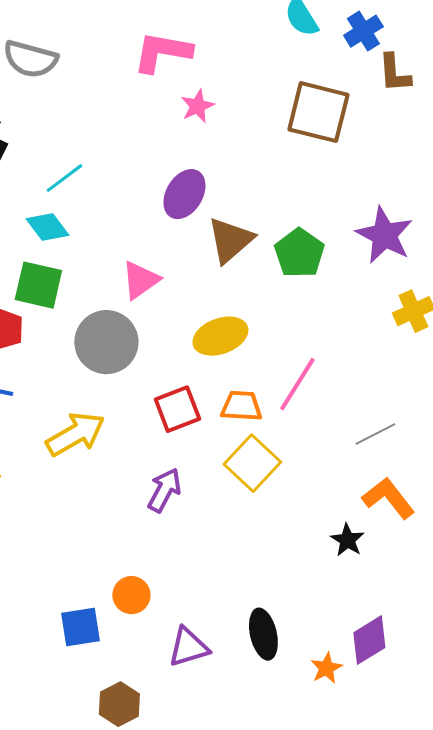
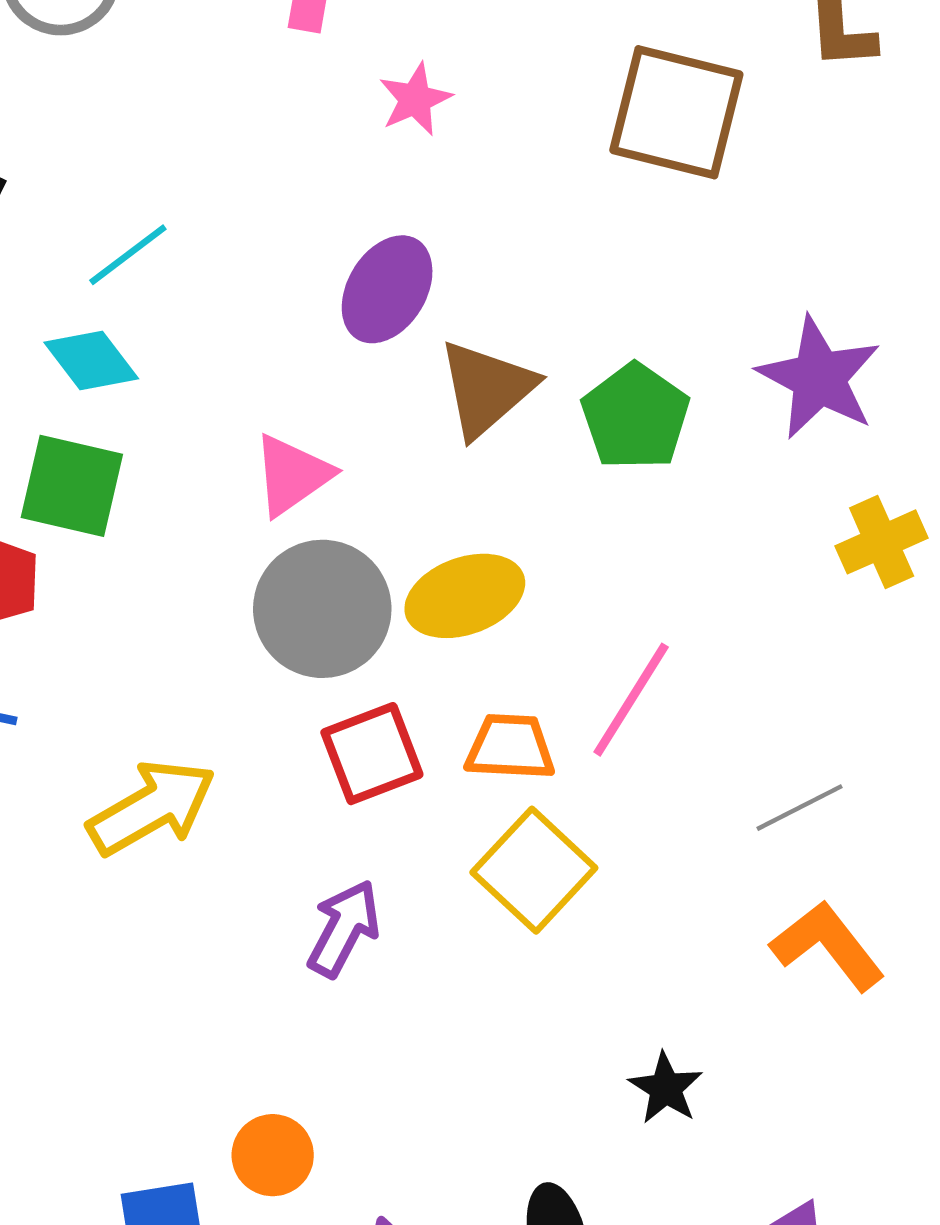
gray circle: (106, 342) -> (322, 609), moved
black star: (347, 540) -> (666, 1088), moved

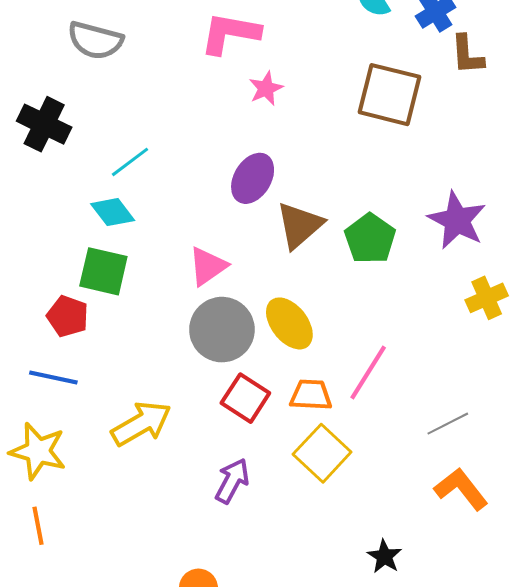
yellow ellipse: (465, 596) -> (289, 323), turned 72
red square: (372, 754) -> (245, 398), turned -36

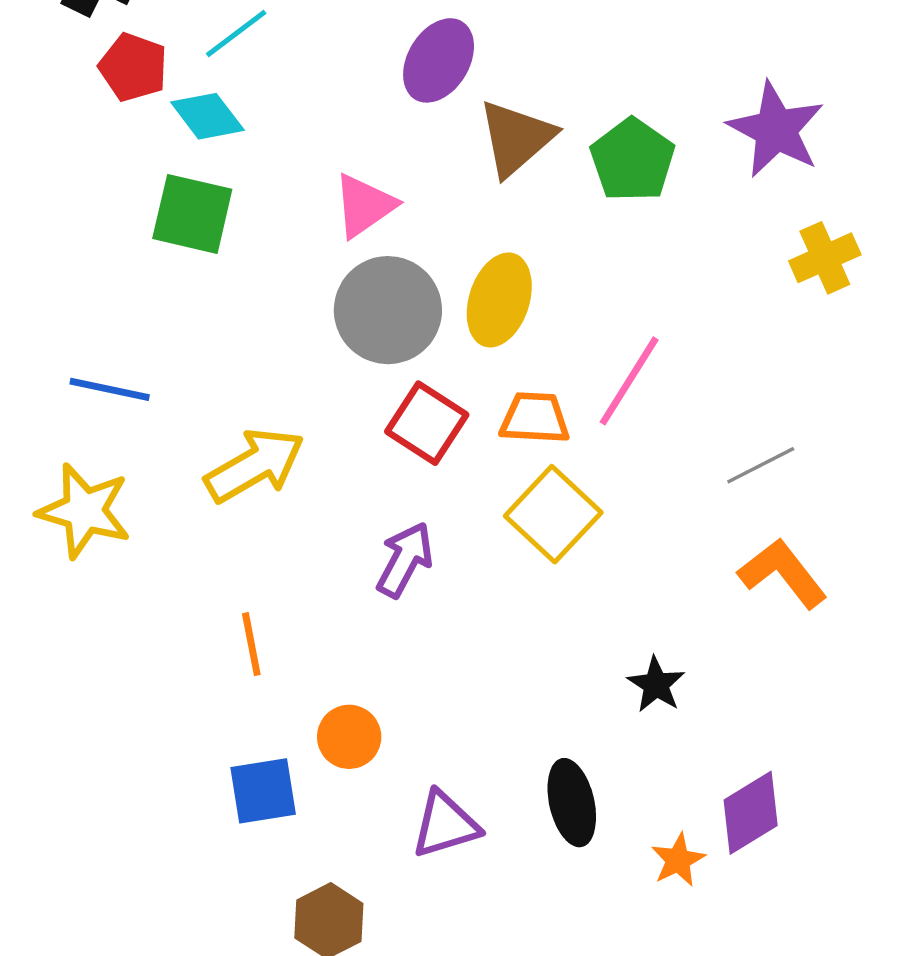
red pentagon: (68, 316) -> (133, 67), moved
yellow ellipse: (289, 323) -> (499, 300), turned 56
orange line: (38, 526) -> (251, 644), moved

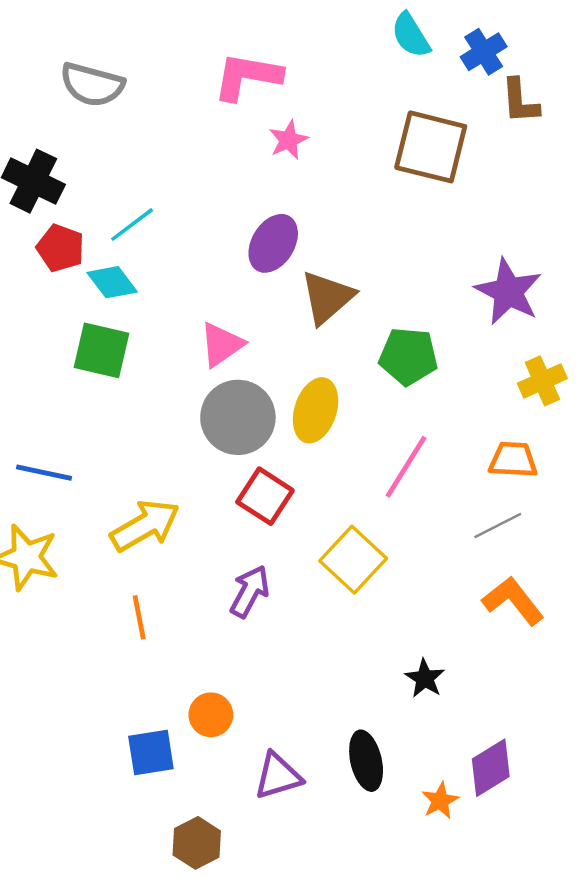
green pentagon: (633, 160) -> (408, 356), moved, turned -30
orange trapezoid: (535, 418) -> (513, 460), moved
orange line: (251, 644) -> (139, 617), moved

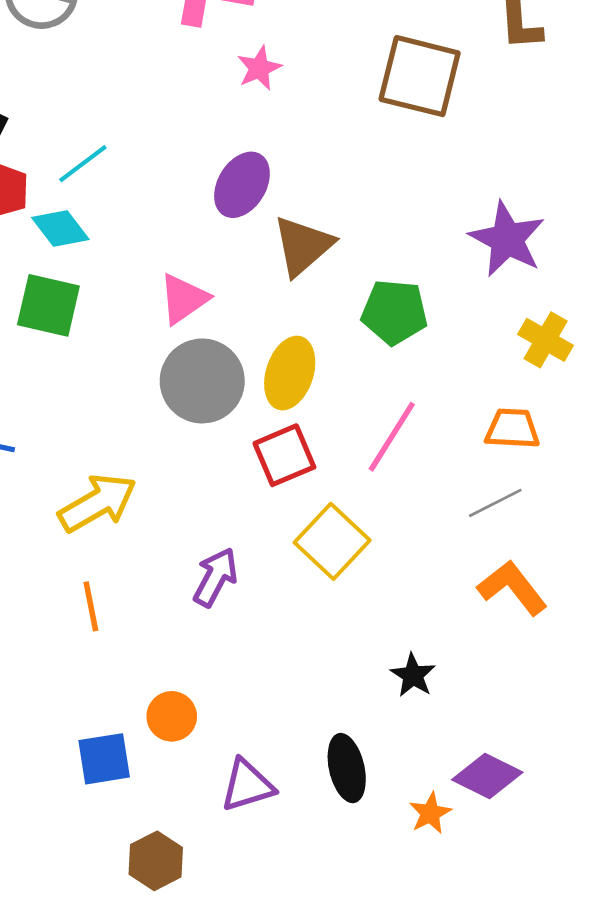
yellow cross: (542, 381) -> (546, 340), turned -36
red square: (265, 496) -> (284, 455), moved, turned 34
purple diamond: (491, 768) -> (487, 776), turned 58

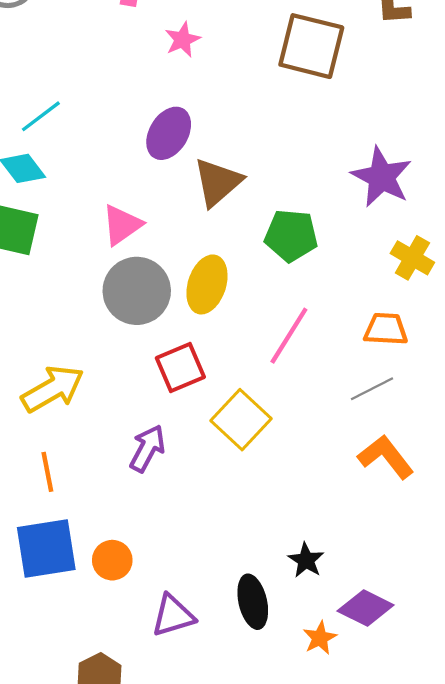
red square: (284, 455) -> (180, 368), moved
black star: (413, 675) -> (306, 560), moved
blue square: (104, 759) -> (46, 548), moved, size x1.4

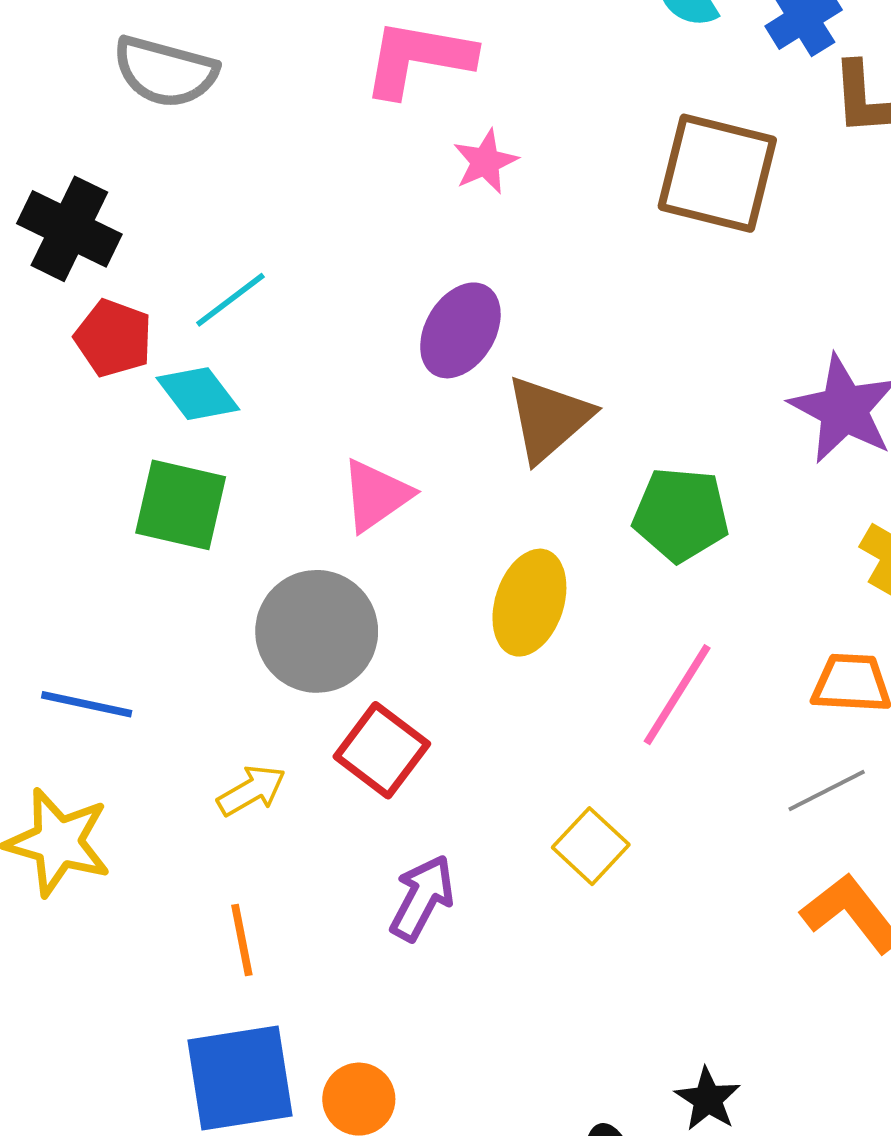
gray circle: (137, 291) -> (317, 631), moved
red square: (180, 368) -> (382, 750), moved, turned -30
yellow arrow: (53, 389) -> (251, 790), size x0.6
yellow square: (241, 420) -> (591, 846), size x0.7

